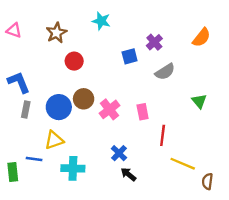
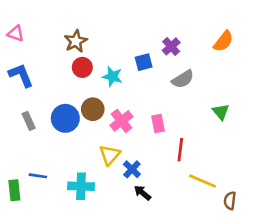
cyan star: (101, 21) -> (112, 77), moved
brown star: (56, 33) -> (76, 41), moved
blue L-shape: (19, 82) -> (21, 75), moved
gray rectangle: (26, 109) -> (29, 121), turned -35
yellow triangle: (54, 140) -> (110, 155), moved, turned -30

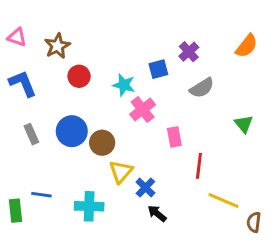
brown star: (76, 41) -> (57, 46), moved
red circle: (82, 67) -> (79, 76), moved
brown circle: (93, 109) -> (102, 143), moved
pink cross: (121, 121) -> (143, 109), moved

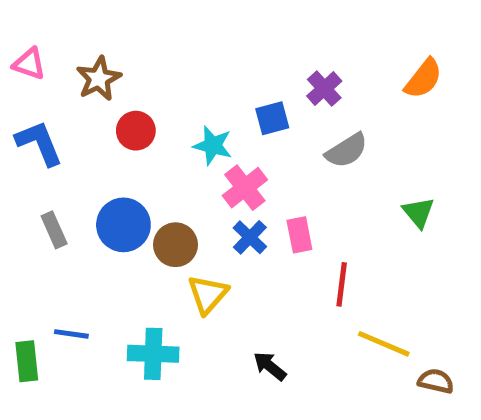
blue cross: (145, 188) -> (250, 237), moved
brown semicircle: (254, 222) -> (436, 381), turned 96

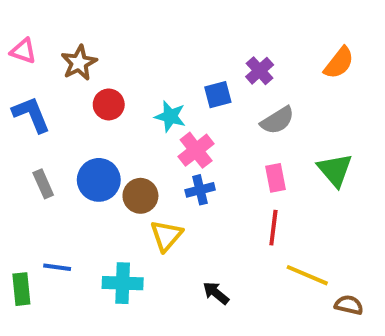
green triangle: (418, 212) -> (335, 170), size x1.4
pink rectangle: (299, 235) -> (275, 178), moved
blue cross: (250, 237) -> (200, 190), turned 32

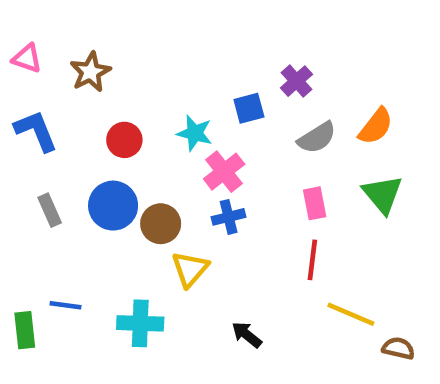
orange semicircle: (339, 63) -> (376, 126), moved
red circle: (109, 104) -> (124, 140), moved

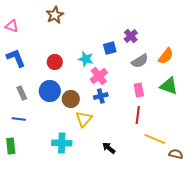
brown star: (90, 72) -> (55, 15), moved
green triangle: (383, 194) -> (169, 86), turned -30
blue line: (66, 305) -> (19, 119), moved

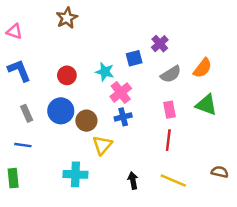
yellow line: (155, 139) -> (173, 181), moved
black arrow: (109, 148) -> (133, 181), turned 40
brown semicircle: (176, 154) -> (220, 172), moved

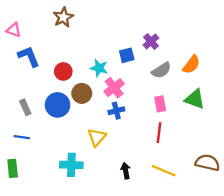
blue L-shape: (19, 70) -> (29, 56), moved
brown circle: (86, 121) -> (82, 93), moved
brown semicircle: (220, 172) -> (207, 163), size x1.5

